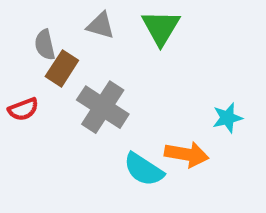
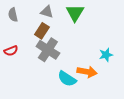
gray semicircle: (45, 45) -> (13, 15), moved
brown rectangle: (62, 68) -> (42, 31), moved

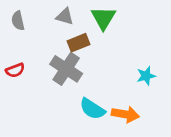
brown rectangle: (42, 31) -> (79, 43), moved, turned 35
orange arrow: (87, 72) -> (125, 114), moved

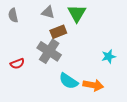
red semicircle: (15, 70) -> (17, 64), moved

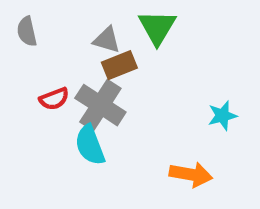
gray triangle: (48, 12) -> (107, 40), moved
red semicircle: (17, 64) -> (54, 99), moved
cyan semicircle: (69, 81) -> (90, 145), moved, turned 36

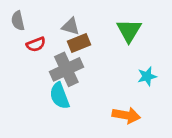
green triangle: (157, 27) -> (129, 30), moved
red semicircle: (54, 99) -> (36, 44), moved
gray cross: (100, 105) -> (66, 69), turned 32

